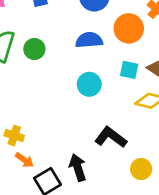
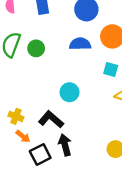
cyan circle: (89, 84) -> (70, 92), moved
black L-shape: (111, 137) -> (51, 119), moved

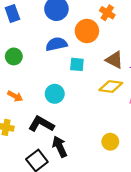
cyan square: (111, 70) -> (77, 64), moved
orange arrow: (23, 136) -> (15, 96), moved

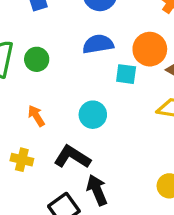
orange circle: (87, 31) -> (150, 49), moved
orange arrow: (15, 96) -> (36, 116), turned -152

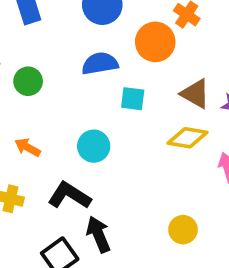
orange circle: (150, 49) -> (155, 42), moved
orange arrow: (36, 116) -> (27, 147), turned -30

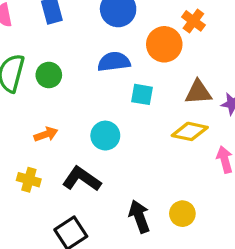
brown triangle: (195, 94) -> (198, 92), turned -36
orange arrow: (27, 147) -> (46, 134), turned 130
black arrow: (98, 234) -> (139, 216), moved

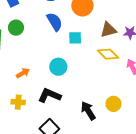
blue semicircle: (114, 62) -> (55, 22), turned 78
green circle: (49, 75) -> (16, 28), moved
yellow diamond: (190, 131) -> (108, 54), turned 45

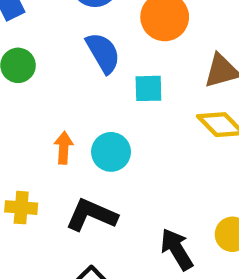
orange arrow: (23, 73) -> (64, 148), moved, turned -56
yellow cross: (18, 102) -> (21, 208), moved

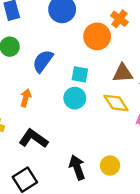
blue semicircle: (103, 53) -> (43, 61), moved, turned -125
cyan circle: (111, 152) -> (75, 98), moved

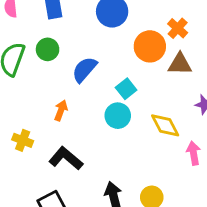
brown triangle: (123, 73) -> (180, 64), moved
cyan square: (80, 74) -> (126, 89), turned 36

